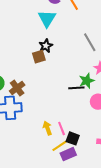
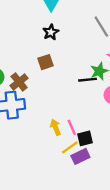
brown square: (39, 57) -> (45, 62), moved
black square: (73, 138) -> (85, 138), turned -32

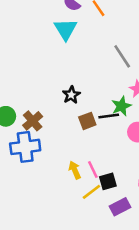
black star: (51, 32) -> (71, 95), moved
brown square: (45, 62) -> (87, 121), moved
purple rectangle: (80, 156) -> (120, 207), moved

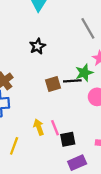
black star: (71, 95) -> (38, 46), moved
yellow line: (91, 192) -> (14, 146), moved, turned -36

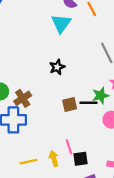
yellow arrow: (39, 127) -> (54, 159), moved
yellow line: (14, 146) -> (28, 162), turned 54

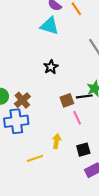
cyan triangle: (61, 23) -> (50, 26), turned -42
pink line: (69, 147) -> (77, 118), moved
yellow arrow: (54, 159) -> (57, 141), moved, turned 32

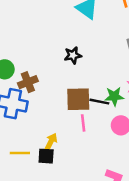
brown square: (67, 100) -> (78, 99), size x1.5
black square: (83, 150) -> (46, 156), moved

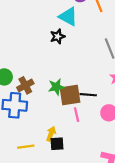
black star: (73, 55) -> (58, 36), moved
green star: (114, 96) -> (56, 87), moved
black square: (46, 156) -> (57, 144), moved

